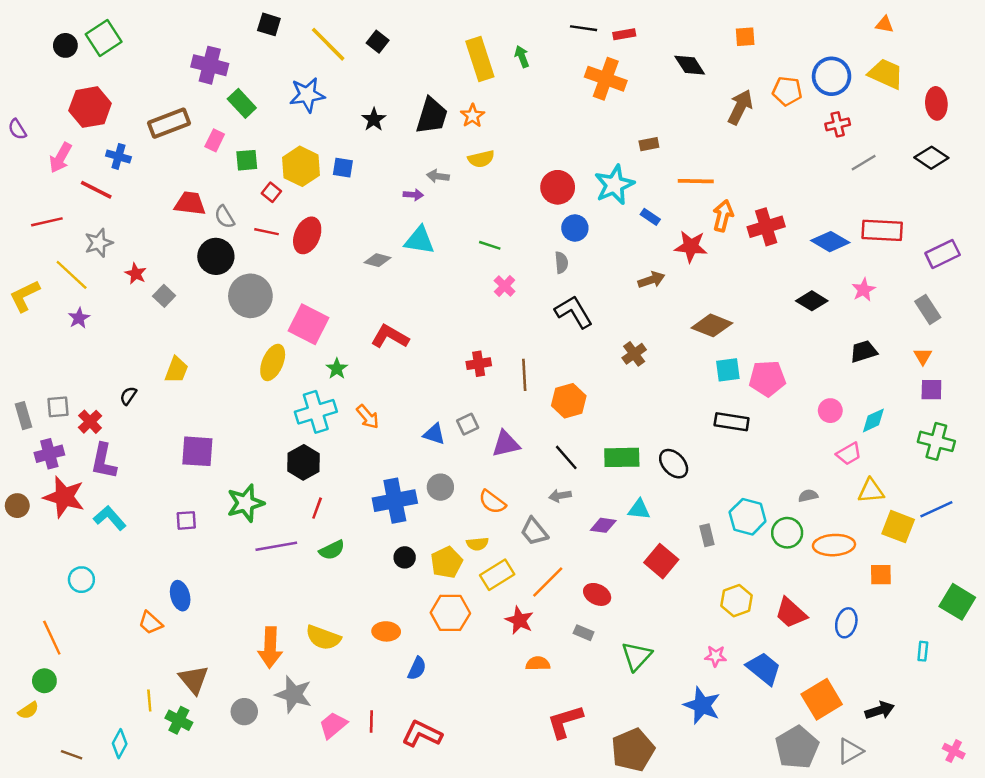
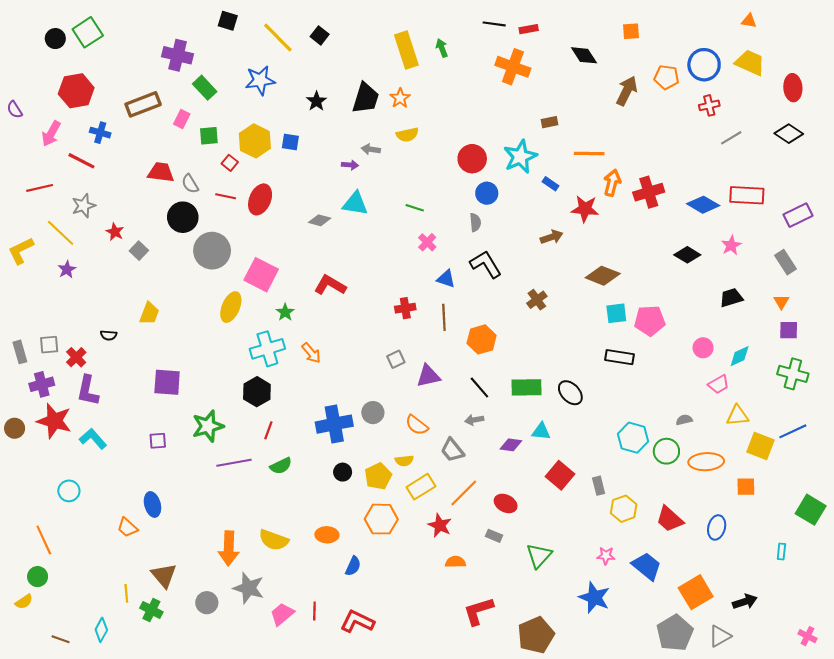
black semicircle: (128, 396) -> (109, 335), turned -119
blue triangle: (434, 434) -> (446, 279), moved
gray rectangle: (707, 535) -> (599, 486), moved

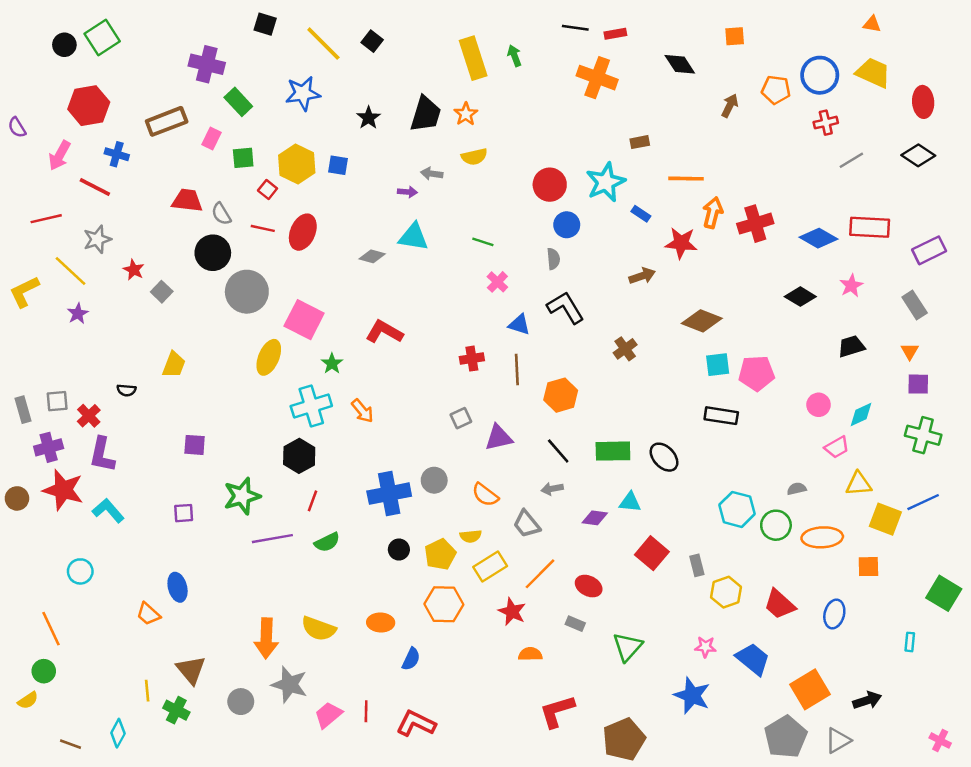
brown arrow: (627, 91) -> (730, 106), size x0.7
purple square: (167, 382) -> (195, 445), size x0.7

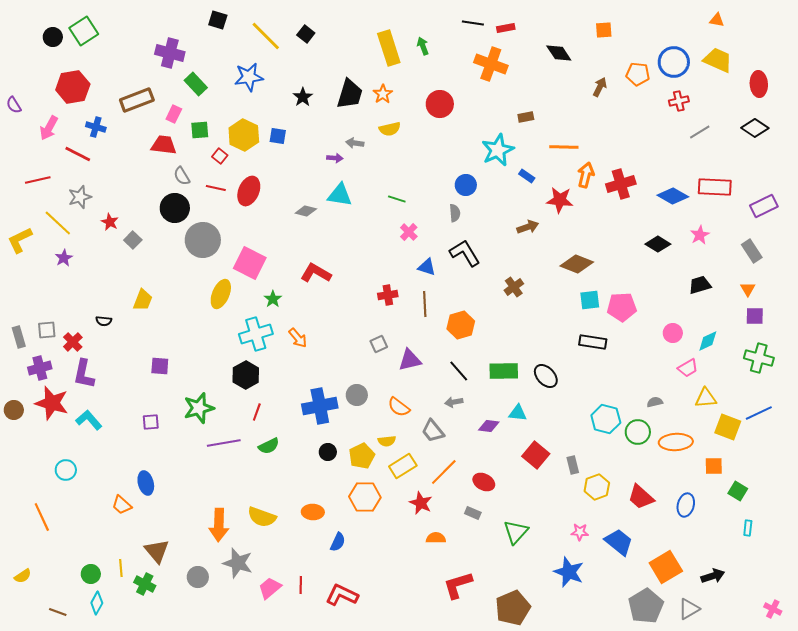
red circle: (550, 185) -> (440, 104), moved
red trapezoid: (187, 200) -> (164, 145), moved
green square: (944, 593) -> (738, 491), moved, size x0.7
green circle: (44, 671) -> (91, 574), moved

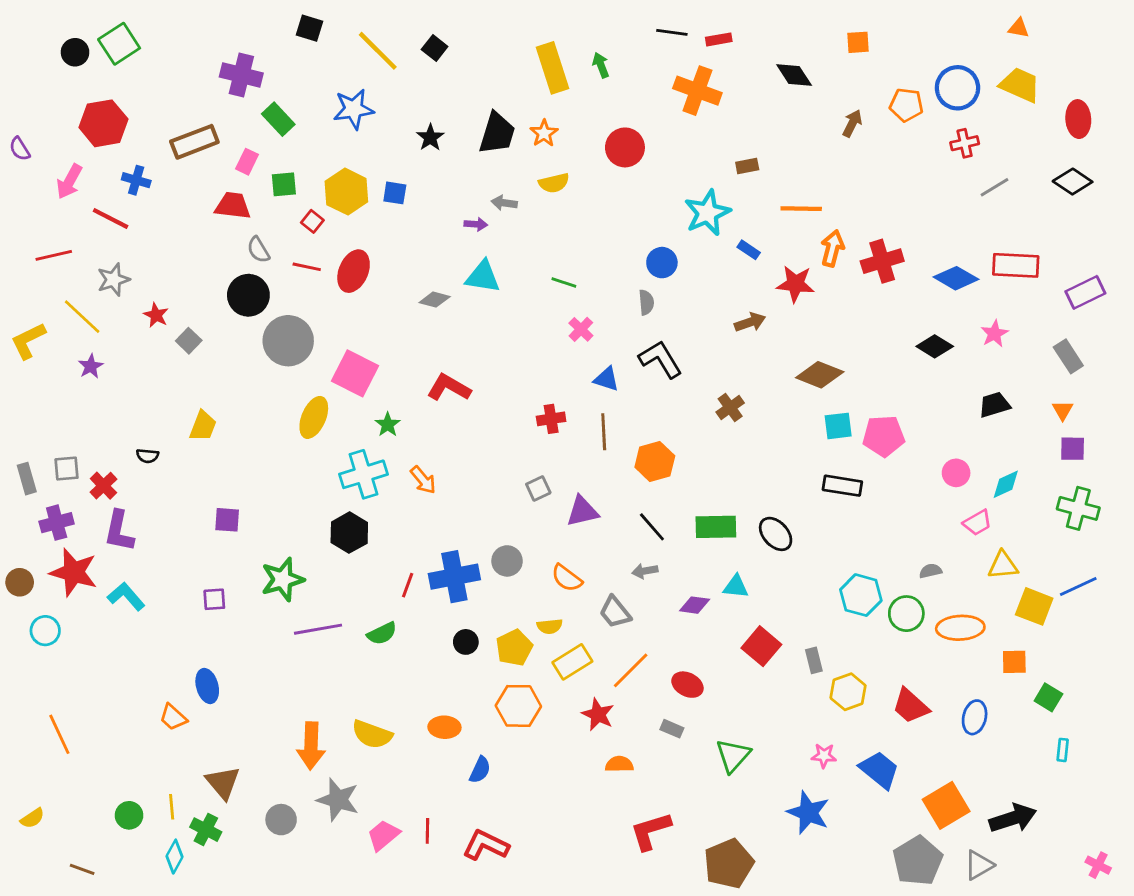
red line: (257, 412) -> (408, 585), moved
cyan circle: (66, 470) -> (45, 631), moved
black arrow: (713, 576) -> (1013, 818), size x1.4
cyan diamond: (97, 603) -> (175, 857), moved

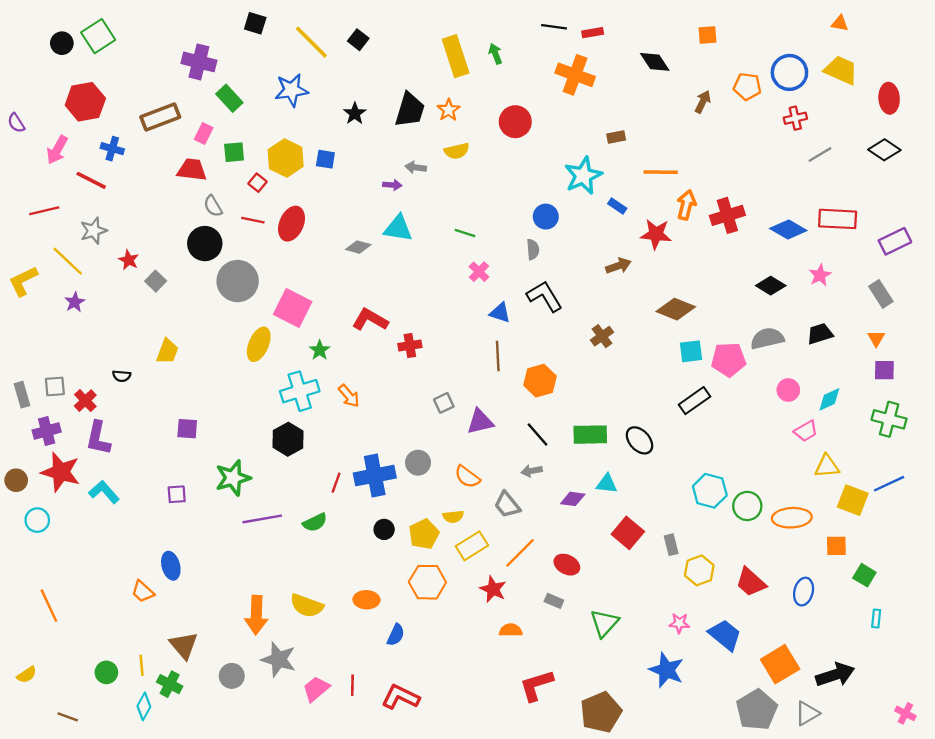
red cross: (551, 419) -> (410, 345), moved
black rectangle: (842, 486) -> (695, 401), turned -44
gray semicircle: (930, 571) -> (767, 338), moved, size x1.8

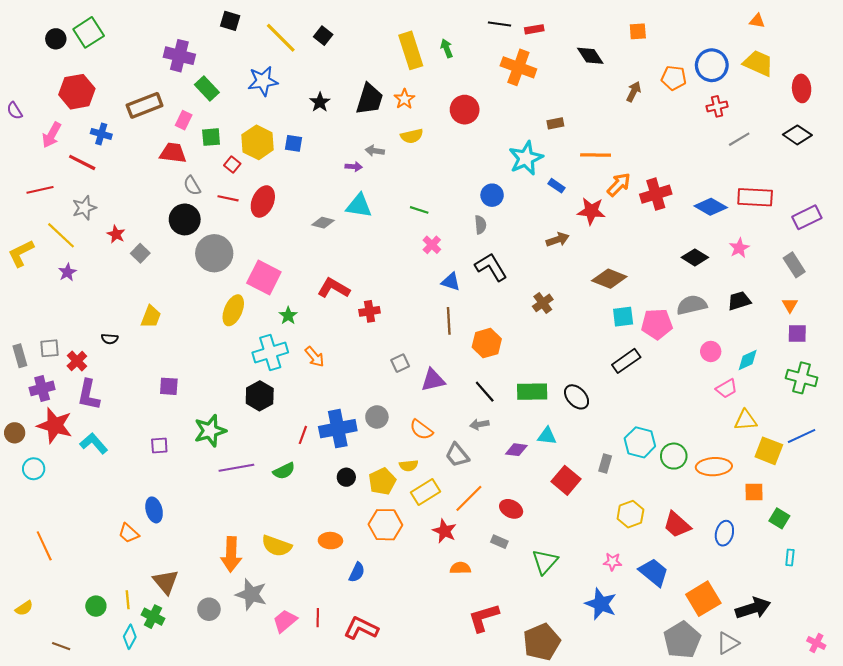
orange arrow: (686, 205) -> (619, 185), turned 30
gray rectangle: (671, 545) -> (605, 463), moved, turned 30

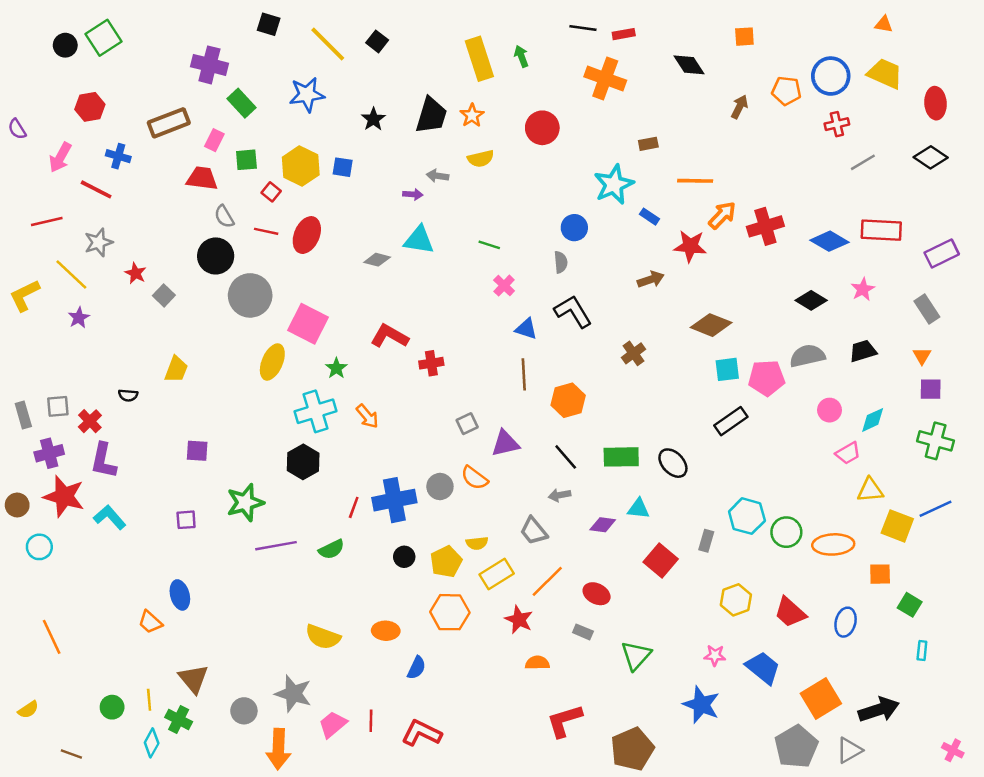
red hexagon: (77, 92) -> (90, 107), size x0.7
orange semicircle: (421, 430) -> (474, 478), moved
orange arrow: (231, 554) -> (278, 749), moved

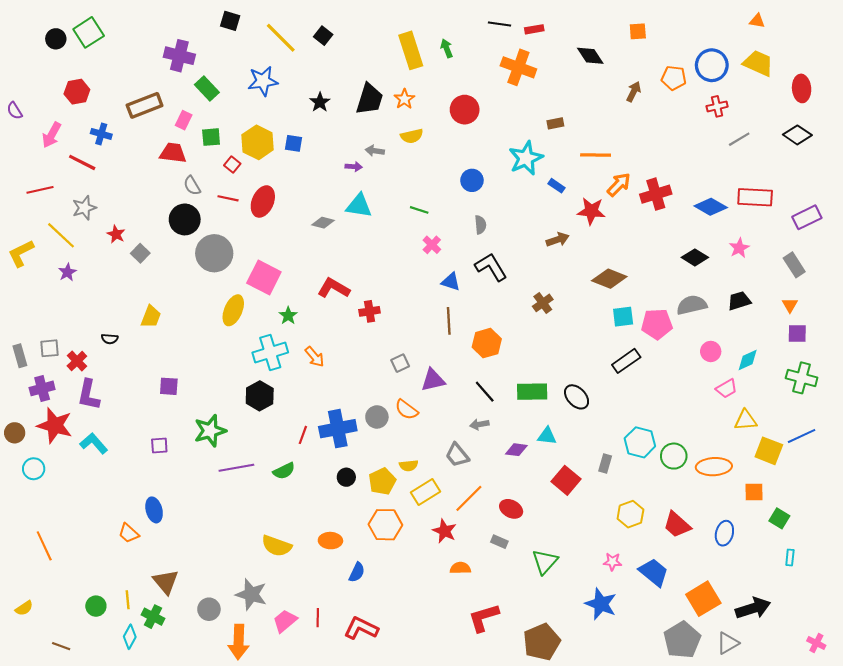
blue circle: (574, 228) -> (472, 180), moved

